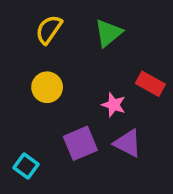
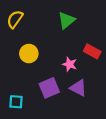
yellow semicircle: (49, 29) -> (15, 19), moved
cyan square: (26, 166) -> (16, 102), turned -32

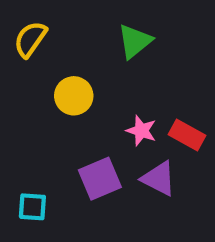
red rectangle: (92, 51) -> (187, 135), moved
yellow circle: (29, 54) -> (74, 96), moved

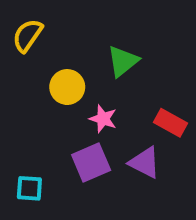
green triangle: (135, 41) -> (123, 61), moved
pink star: (141, 131) -> (103, 119), moved

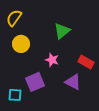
yellow circle: (67, 87) -> (21, 44), moved
purple square: (91, 162) -> (35, 82), moved

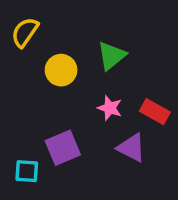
yellow circle: (21, 44) -> (61, 70), moved
pink star: (52, 60) -> (110, 108), moved

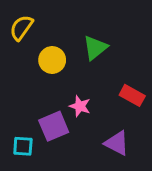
pink star: (110, 108) -> (80, 106), moved
purple triangle: (131, 148) -> (117, 143), moved

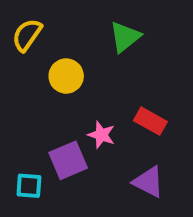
green triangle: (95, 48) -> (125, 37), moved
red rectangle: (132, 95) -> (150, 121), moved

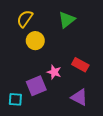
yellow semicircle: (27, 35) -> (25, 19), moved

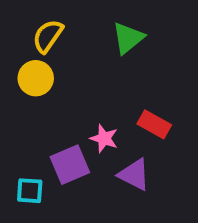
yellow circle: (35, 41) -> (36, 78), moved
purple triangle: (79, 97) -> (134, 175), moved

